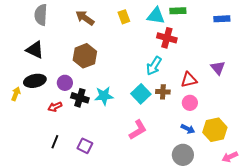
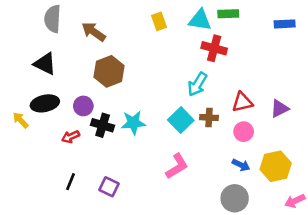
brown arrow: (85, 18) -> (94, 32), moved
purple triangle: (218, 68) -> (279, 109), moved, turned 42
yellow arrow: (16, 94) -> (21, 120), turned -64

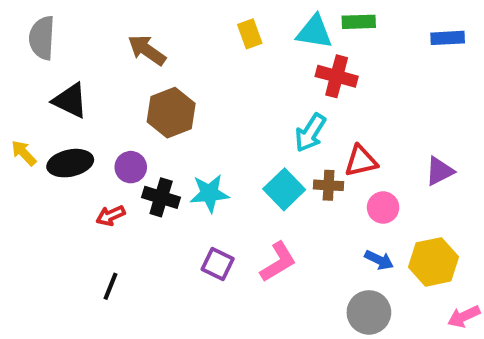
gray semicircle: (53, 19) -> (42, 38), moved
red triangle: (242, 102) -> (361, 161), moved
yellow arrow: (21, 120) -> (24, 153), moved
purple square: (109, 187) -> (218, 264), moved

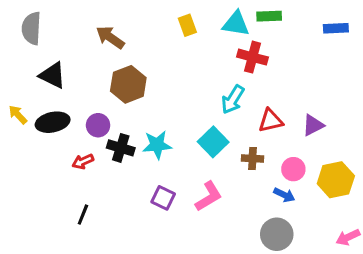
purple triangle: (440, 171) -> (313, 125), moved
brown cross: (329, 185) -> (252, 159), moved
pink circle: (383, 207) -> (293, 169), moved
yellow hexagon: (434, 262) -> (336, 180), moved

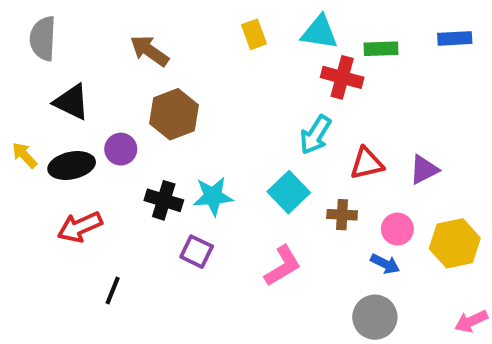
green rectangle: (269, 16) -> (381, 49), moved
purple circle: (98, 125) -> (121, 149), moved
red arrow: (83, 162) -> (80, 227), moved, size x1.5
purple square: (163, 198) -> (197, 252), moved

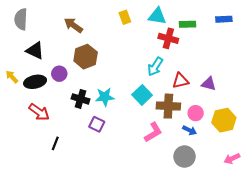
purple triangle: (424, 170) -> (209, 84), turned 42
brown cross: (342, 215) -> (168, 106), size x1.6
red arrow: (80, 227) -> (39, 112), turned -120
pink L-shape: (283, 266) -> (153, 132), moved

